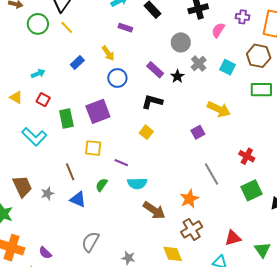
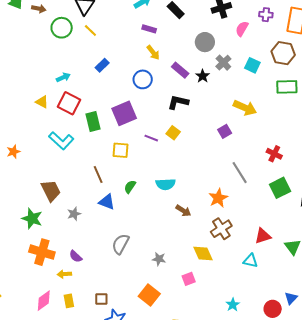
yellow arrow: (108, 53) -> (153, 53), moved
red square: (43, 100) -> (69, 103), size x1.6
purple line: (121, 163) -> (151, 138), moved
gray star: (47, 193) -> (74, 214), moved
brown arrow: (154, 210) -> (183, 211), size x0.7

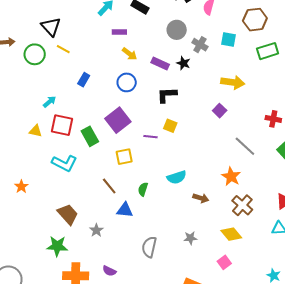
gray star: (159, 259) -> (190, 238), moved

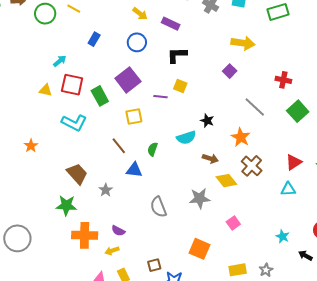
black star: (183, 63) -> (207, 121), moved
yellow diamond: (231, 234) -> (226, 181), moved
gray star: (190, 238) -> (200, 198), size x1.5
gray semicircle: (149, 247) -> (158, 207), turned -35

